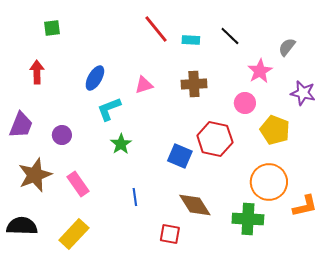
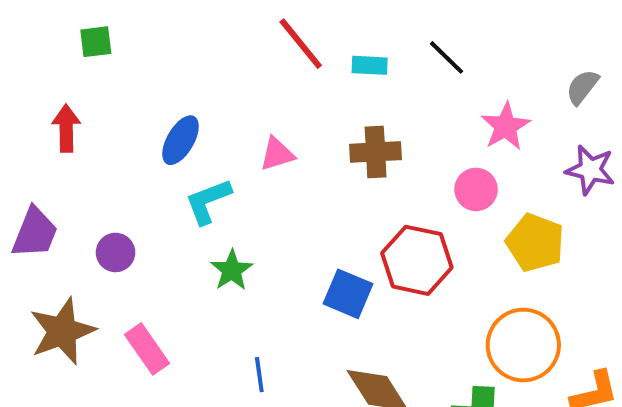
gray semicircle: (287, 47) -> (582, 87), moved

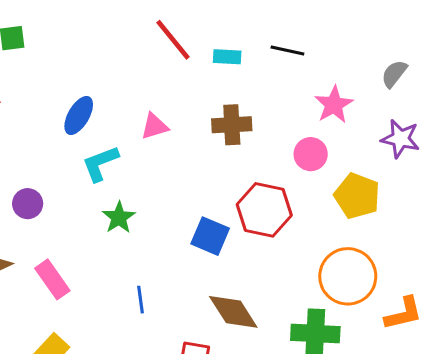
black line: (446, 57) -> (287, 51), turned -32

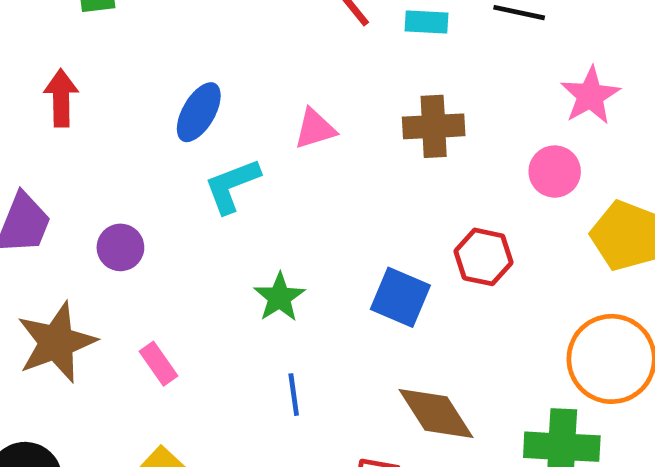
red hexagon: (264, 210) -> (483, 257), size x0.7
green star: (119, 218) -> (279, 297), moved
pink rectangle: (52, 279) -> (158, 364), size x0.7

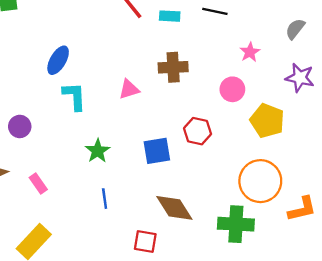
pink star: (590, 96) -> (250, 52), size x0.7
pink triangle: (315, 129) -> (129, 89), moved
cyan L-shape: (232, 186) -> (74, 96), turned 108
blue square: (400, 297) -> (157, 151), turned -32

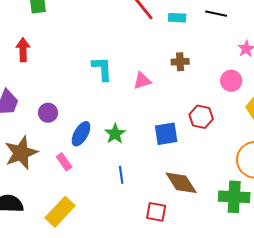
blue ellipse: (58, 60) -> (81, 134), moved
brown cross: (173, 67) -> (180, 62), size x0.7
cyan L-shape: (74, 96) -> (102, 69), moved

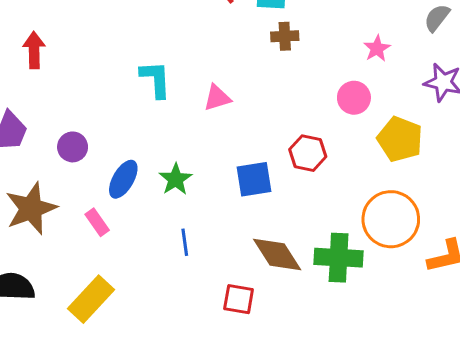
brown cross: (180, 62) -> (285, 36), moved
green cross: (234, 197) -> (339, 258), moved

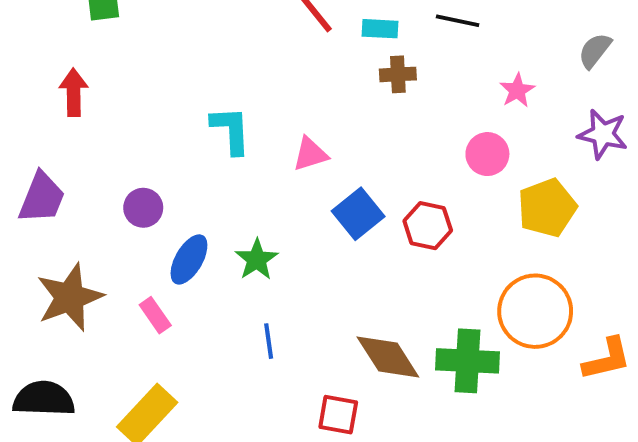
yellow pentagon: (400, 139) -> (547, 208), turned 30
purple circle: (73, 147) -> (143, 208), moved
blue square: (254, 179) -> (358, 214), moved, turned -30

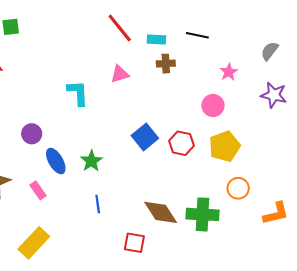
pink triangle: (310, 154) -> (120, 74), moved
yellow pentagon: (547, 208) -> (225, 146), moved
blue ellipse: (189, 259) -> (56, 161), turned -60
orange circle: (535, 311) -> (238, 188), size x0.6

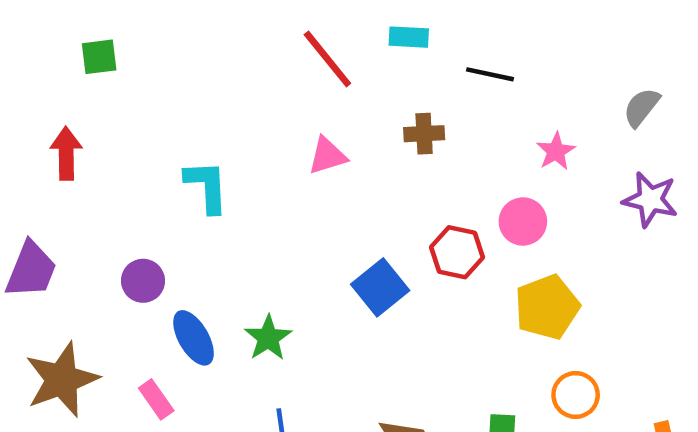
cyan rectangle: (156, 39) -> (409, 37), moved
cyan L-shape: (78, 93) -> (207, 186), moved
red hexagon: (182, 143) -> (457, 252), moved

